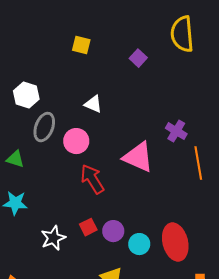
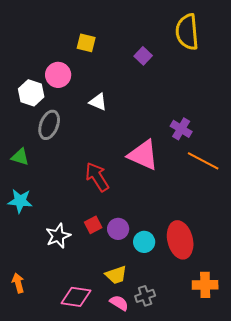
pink circle: (76, 141) -> (58, 75), moved
orange line: (198, 163) -> (203, 161), turned -52

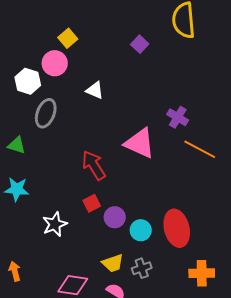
yellow square: (86, 43) -> (68, 38), moved, turned 36
red square: (93, 225) -> (92, 203), moved
gray cross: (145, 296) -> (142, 268), moved

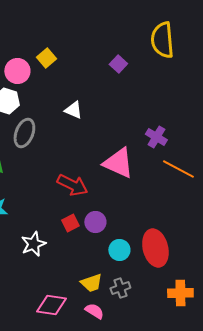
pink circle: (55, 63) -> (17, 71), moved
red arrow: (94, 165) -> (72, 185), turned 148
purple circle: (115, 217) -> (95, 222), moved

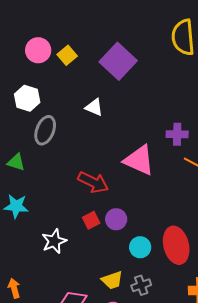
purple square: (118, 64) -> (118, 61), moved, size x2.0
pink circle: (17, 71) -> (38, 50), moved
purple cross: (156, 137) -> (177, 134), turned -30

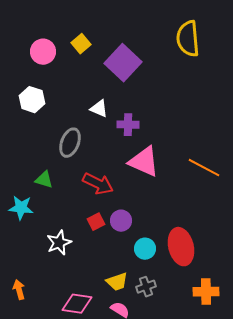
yellow square: (67, 55) -> (81, 44), moved
gray ellipse: (45, 130) -> (70, 143), moved
purple cross: (177, 134) -> (128, 125), moved
green triangle: (16, 162) -> (44, 180), moved

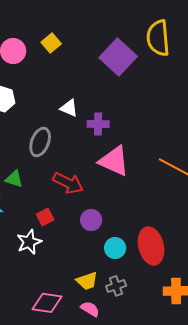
purple square: (123, 63) -> (118, 57), moved
red square: (96, 222) -> (45, 217), moved

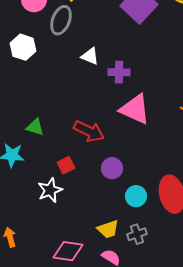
gray ellipse: (40, 142) -> (61, 20), moved

